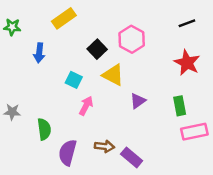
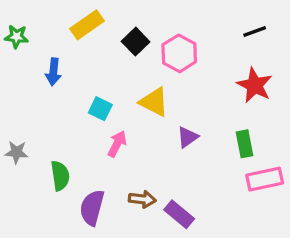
black square: (97, 49) -> (136, 42), moved

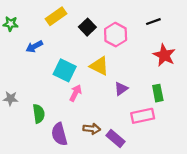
black line: (255, 32) -> (153, 22), moved
blue arrow: (53, 72) -> (34, 47), turned 56
cyan square: (100, 109) -> (65, 70), size x1.5
pink rectangle: (265, 179) -> (143, 116), moved
purple semicircle: (92, 208) -> (59, 134), turned -30

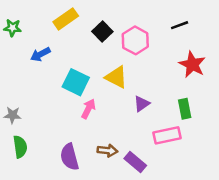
green semicircle: (39, 114) -> (20, 147), moved

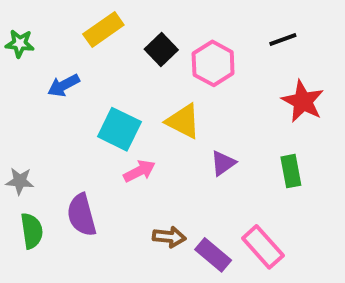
pink arrow: (88, 109) -> (139, 171), turned 36
pink rectangle: (167, 135) -> (263, 247), moved, turned 60
purple semicircle: (69, 157) -> (82, 215), moved

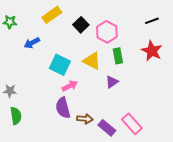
black line: (283, 39) -> (152, 21), moved
green rectangle: (291, 171) -> (118, 56), moved
purple semicircle: (82, 215) -> (63, 108), moved

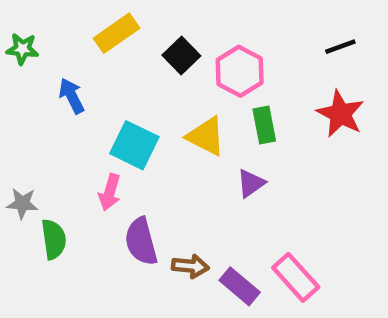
blue arrow: (32, 43) -> (72, 96), turned 91
pink arrow: (70, 86) -> (110, 192), moved, turned 133
green semicircle: (16, 116) -> (54, 239), moved

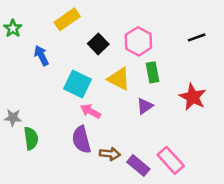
black line: (340, 47) -> (197, 37), moved
green star: (22, 49) -> (13, 28), turned 30
black square: (181, 56) -> (98, 44), moved
red star: (340, 114) -> (193, 97), moved
pink arrow: (110, 192) -> (90, 111), moved, turned 102

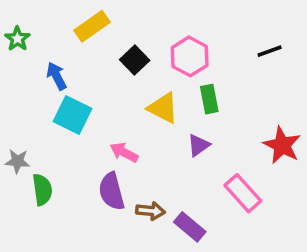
cyan square: (78, 84) -> (72, 115), moved
red star: (193, 97) -> (282, 145), moved
pink rectangle: (171, 160) -> (243, 193), moved

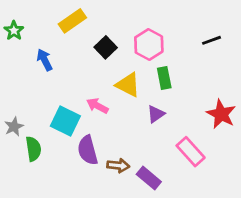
cyan square: (72, 115) -> (65, 121), moved
pink arrow: (124, 152) -> (97, 106), moved
gray star: (17, 161) -> (14, 127), turned -30

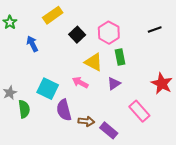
pink arrow: (97, 106) -> (80, 83), moved

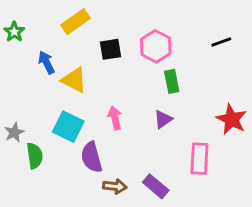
black square: (77, 35) -> (111, 49), turned 35
yellow triangle: (93, 62) -> (74, 80), moved
pink arrow: (80, 83) -> (115, 118), turned 49
pink rectangle: (139, 111) -> (199, 159), turned 45
brown arrow: (86, 121) -> (115, 186), moved

